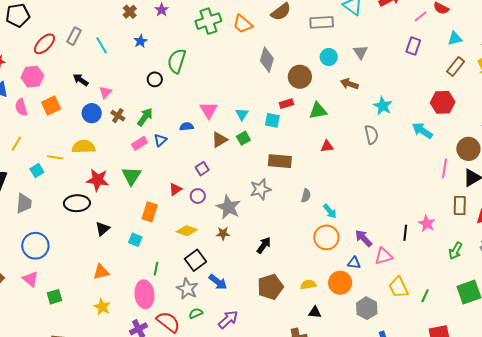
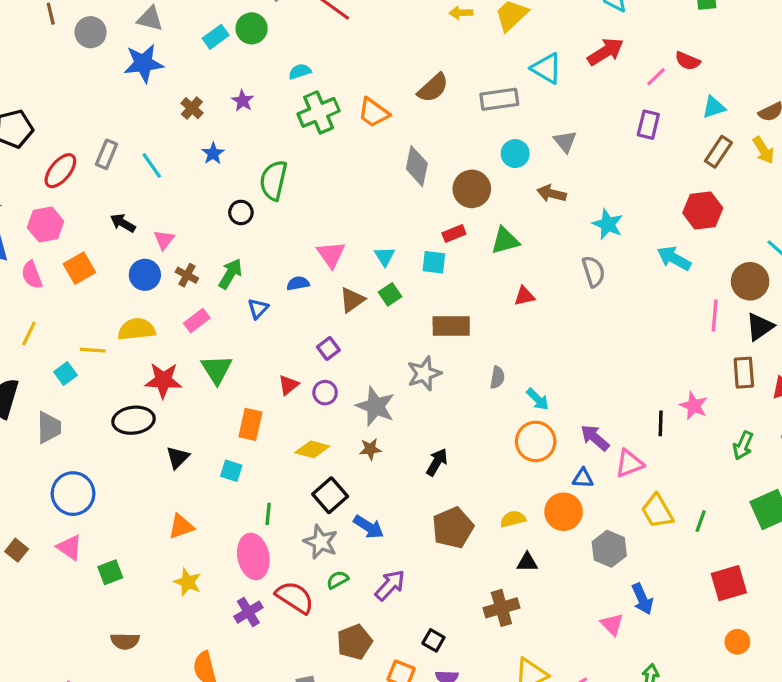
pink rectangle: (140, 143) -> (197, 321), moved

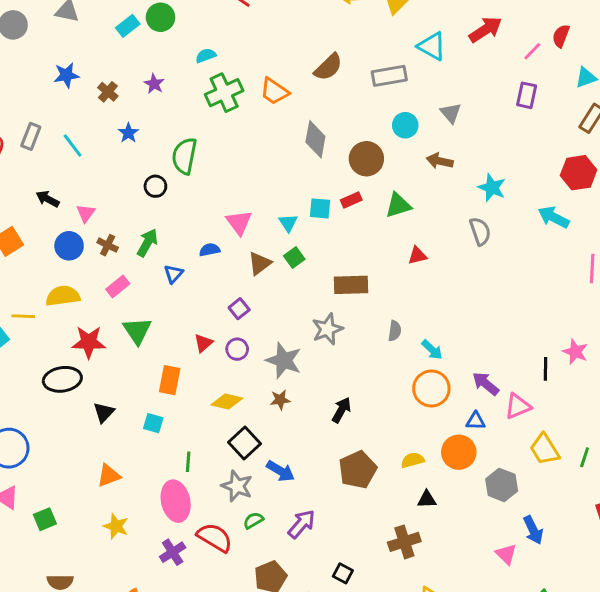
red semicircle: (688, 61) -> (561, 36), turned 90
blue star: (143, 63) -> (66, 75), moved, size x0.7
cyan square: (434, 262) -> (320, 208), moved

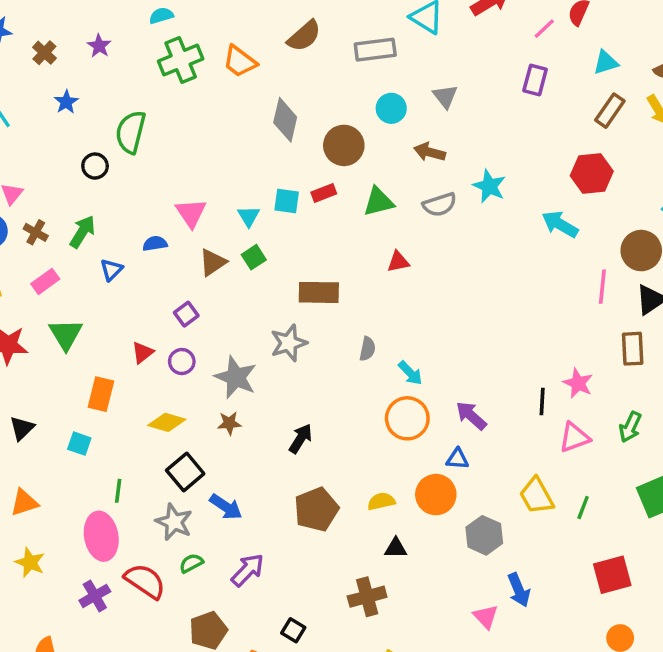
gray semicircle: (480, 231) -> (440, 205), moved, turned 88
pink triangle: (518, 406) -> (574, 437), moved

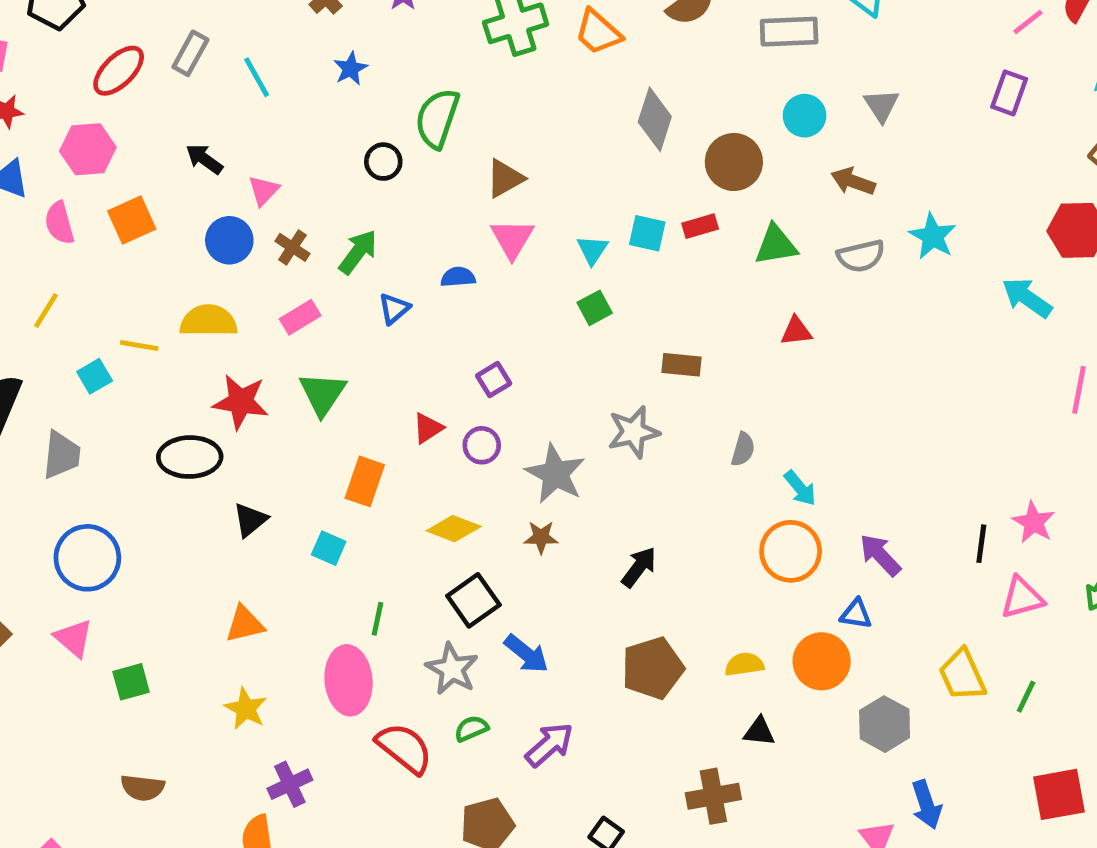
brown triangle: (213, 262) -> (505, 178), moved
brown rectangle: (319, 292) -> (682, 365), size x0.7
purple cross: (95, 596) -> (290, 784), moved

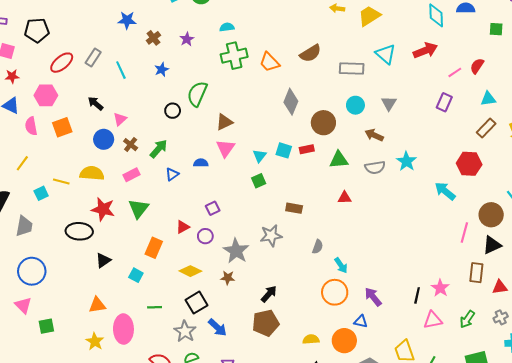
green line: (378, 619) -> (155, 307), turned 72
brown pentagon: (653, 668) -> (266, 323), moved
pink ellipse: (349, 680) -> (123, 329), moved

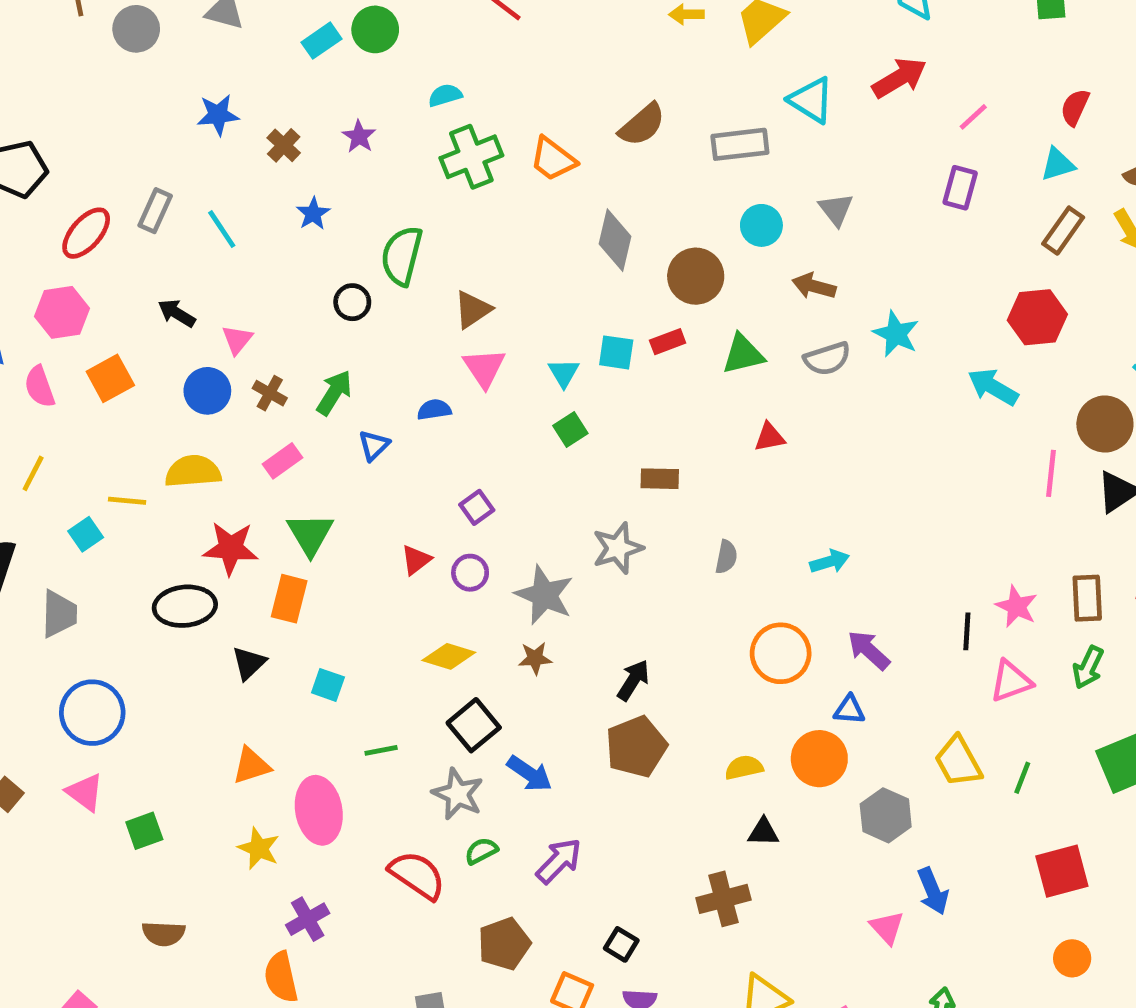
red semicircle: (477, 66) -> (1075, 107), moved
orange rectangle: (154, 248) -> (289, 599), moved
cyan arrow: (341, 265) -> (830, 561), moved, turned -63
brown rectangle: (476, 273) -> (1087, 598), moved

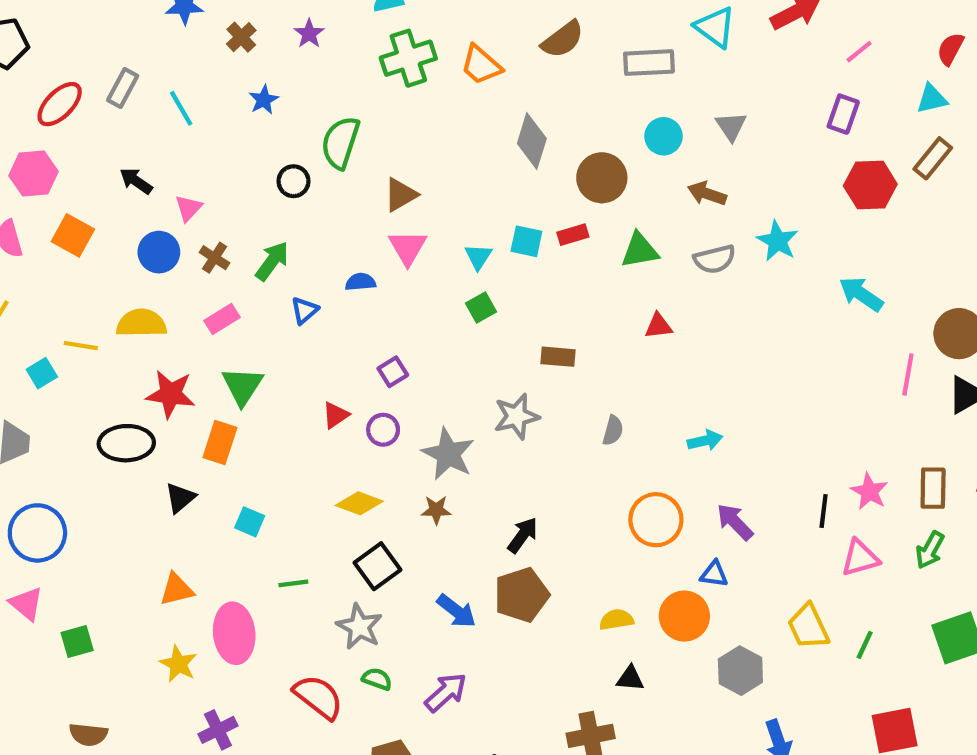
red hexagon: (1037, 317) -> (870, 185), moved
orange square: (110, 378) -> (73, 235), turned -36
blue arrow: (530, 774) -> (456, 611), moved
green semicircle: (481, 851) -> (377, 679), turned 44

